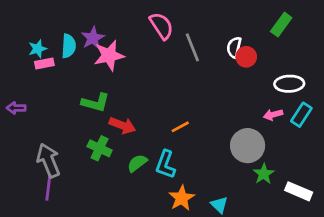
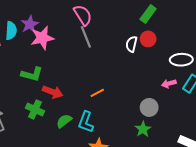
green rectangle: (281, 25) -> (148, 14), moved
gray line: (192, 47) -> (86, 37), moved
white semicircle: (234, 47) -> (132, 44), moved
gray circle: (248, 146) -> (149, 107), size x0.7
green star: (264, 174) -> (143, 129), moved

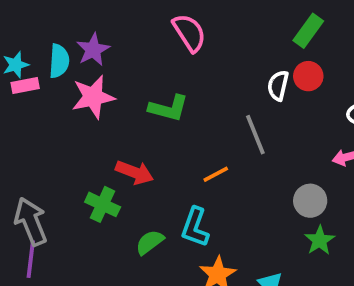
gray line: (86, 37) -> (255, 135), moved
pink star: (42, 38) -> (93, 97), moved
green L-shape: (32, 74) -> (169, 108), moved
green semicircle: (64, 121) -> (150, 242), moved
green star: (143, 129) -> (320, 240), moved

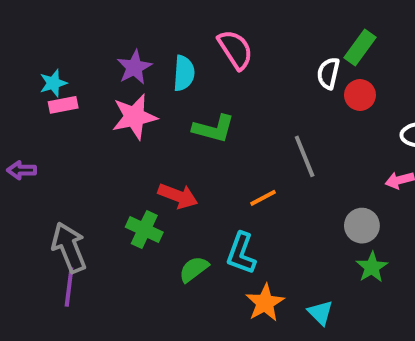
cyan semicircle: (59, 61) -> (184, 73), moved
white semicircle: (278, 86) -> (328, 73), moved

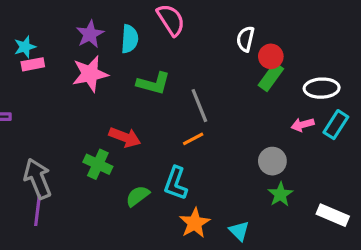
green rectangle: (360, 47) -> (271, 77), moved
gray line: (305, 156) -> (199, 106), moved

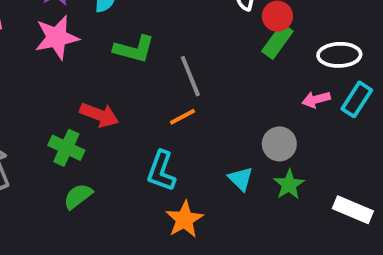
green semicircle: (138, 196) -> (78, 196), moved
cyan triangle: (239, 231) -> (241, 179), moved

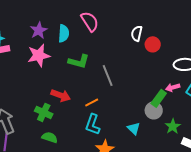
green rectangle: (277, 41) -> (159, 98), moved
orange line: (183, 117) -> (92, 102), moved
green star: (289, 185) -> (173, 126), moved
green semicircle: (78, 196) -> (50, 137), turned 56

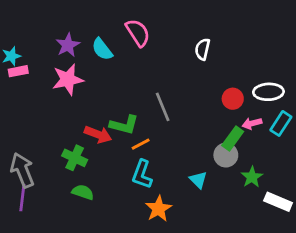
cyan semicircle: (64, 33) -> (102, 49), turned 138
red circle: (153, 44) -> (233, 99), moved
green L-shape: (79, 61) -> (124, 125), moved

